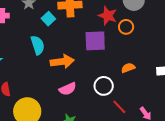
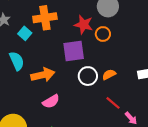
white circle: (104, 86) -> (88, 76), moved
red line: (119, 107) -> (113, 103), moved

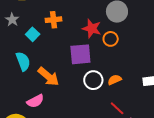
orange cross: (45, 18) -> (53, 20), size x0.7
orange arrow: (43, 75) -> (48, 77), turned 50
pink semicircle: (51, 101) -> (35, 101), moved

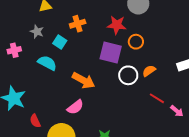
orange circle: (111, 39) -> (136, 42), moved
purple square: (80, 54) -> (111, 52), turned 30
cyan semicircle: (23, 61) -> (47, 63), moved, turned -30

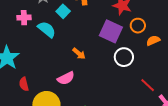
pink cross: (14, 50) -> (24, 18), moved
orange semicircle: (149, 71) -> (153, 41), moved
orange arrow: (83, 80) -> (79, 54), size x0.6

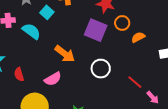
orange arrow: (79, 54) -> (65, 54), size x1.5
white circle: (124, 57) -> (101, 69), moved
red semicircle: (24, 84) -> (19, 74), moved

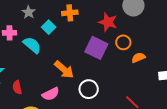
white circle: (101, 69) -> (89, 89), moved

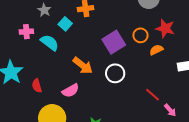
red star: (108, 22) -> (165, 28), moved
purple square: (96, 48) -> (114, 42), turned 35
white circle: (89, 89) -> (115, 73), moved

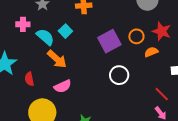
cyan square: (65, 24) -> (65, 31), moved
orange arrow: (83, 66) -> (57, 59), moved
white circle: (115, 73) -> (119, 75), moved
red line: (152, 95) -> (162, 94), moved

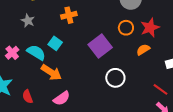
pink cross: (23, 24) -> (12, 53), moved, turned -32
red star: (162, 31) -> (150, 28), turned -30
orange circle: (136, 36) -> (126, 28), moved

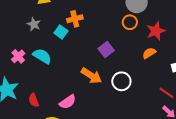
orange circle: (126, 28) -> (130, 22), moved
cyan square: (55, 43) -> (61, 32), moved
purple square: (100, 46) -> (106, 49), size x0.7
orange arrow: (51, 72) -> (91, 76), moved

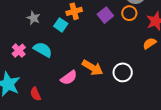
purple square: (106, 49) -> (105, 15), moved
pink semicircle: (68, 102) -> (69, 78), moved

